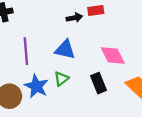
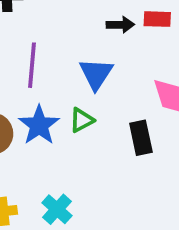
blue triangle: (65, 50) -> (96, 74), turned 40

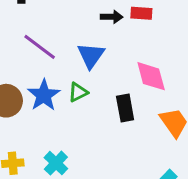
purple line: (32, 65) -> (40, 47), turned -60

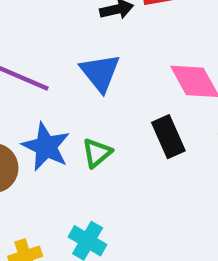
green triangle: (78, 92) -> (97, 153), moved

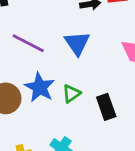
black rectangle: (168, 137) -> (106, 107), moved

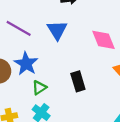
green triangle: (71, 94) -> (39, 88), moved

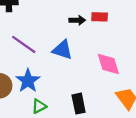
blue triangle: (57, 30) -> (62, 50), turned -45

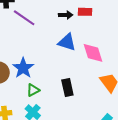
purple line: (24, 44) -> (24, 18), moved
blue triangle: (62, 50) -> (67, 42), moved

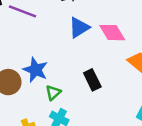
blue triangle: (67, 42) -> (79, 28), turned -36

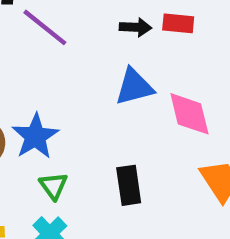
green triangle: (53, 93) -> (53, 186), turned -42

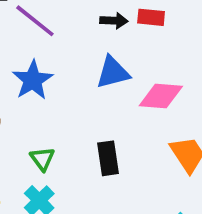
pink diamond: (189, 114) -> (161, 96), turned -72
blue star: (35, 136) -> (33, 80), moved

